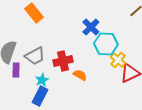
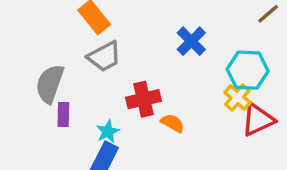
cyan hexagon: (106, 44) -> (248, 70), moved
gray trapezoid: (35, 56) -> (104, 57), moved

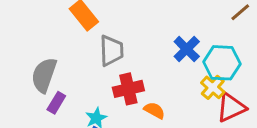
blue cross: (191, 41) -> (187, 49), moved
gray trapezoid: (104, 57) -> (112, 51), moved, turned -64
purple rectangle: (63, 115) -> (56, 103), turned 30

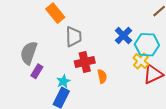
orange semicircle: (154, 110) -> (102, 76), turned 48

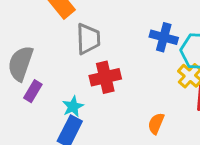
blue cross: (123, 36) -> (164, 37), turned -30
orange semicircle: (102, 76) -> (156, 123), moved, turned -144

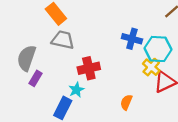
gray trapezoid: (88, 39) -> (63, 40), moved, turned -75
cyan star: (73, 107) -> (76, 90), moved

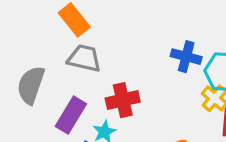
purple rectangle: (36, 78) -> (71, 115), moved, size x1.5

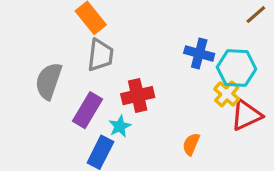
gray trapezoid: (84, 58) -> (100, 55), turned 84

